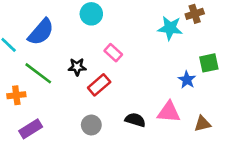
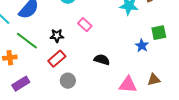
red rectangle: (99, 85) -> (57, 59), moved
pink triangle: (169, 112) -> (128, 85), moved
black semicircle: (135, 120) -> (102, 60), moved

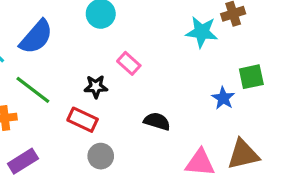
black star: (57, 36) -> (96, 87), moved
red rectangle: (57, 59) -> (83, 120), turned 66
brown triangle: (154, 80) -> (243, 154), size x1.5

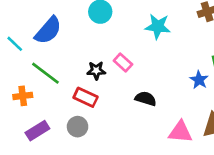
cyan star: (202, 32) -> (158, 26), moved
pink rectangle: (129, 63) -> (123, 62), moved
gray circle: (101, 156) -> (78, 127), moved

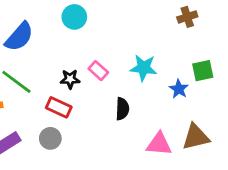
cyan star: (158, 26) -> (144, 68), moved
black semicircle: (146, 99) -> (122, 109), turned 75

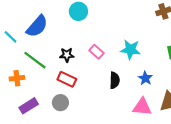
black star: (70, 79) -> (67, 55), moved
blue star: (179, 89) -> (145, 78), moved

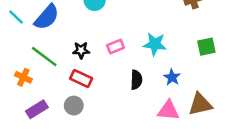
cyan line: (11, 37) -> (16, 17), moved
pink rectangle: (97, 52) -> (115, 47), turned -64
orange cross: (17, 78) -> (23, 77), turned 32

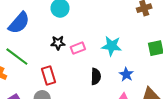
black star: (81, 50) -> (58, 43), moved
red rectangle: (81, 79) -> (48, 75), turned 48

